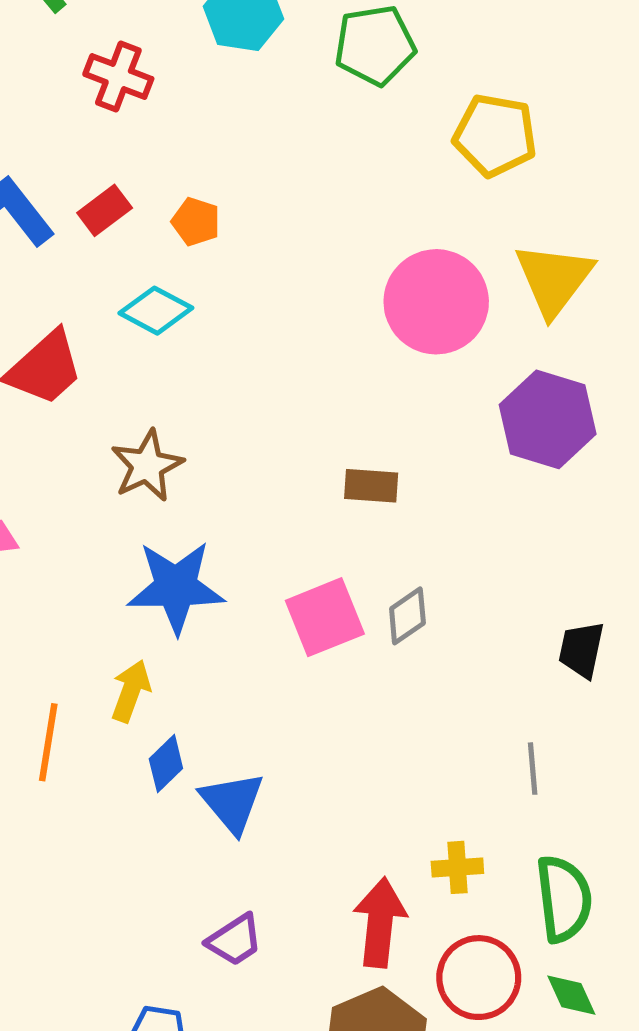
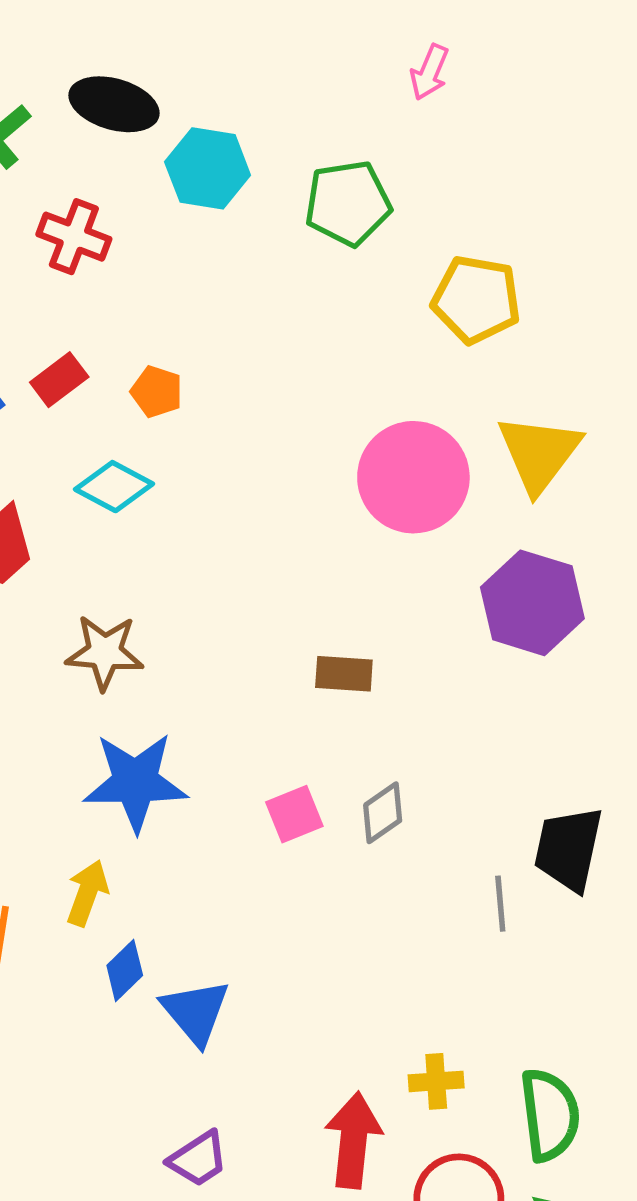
brown star: (147, 466) -> (105, 652), turned 30
pink square: (325, 617) -> (294, 814), size x0.7
black trapezoid: (581, 650) -> (568, 849), size x1.4
gray line: (533, 769) -> (500, 904), moved

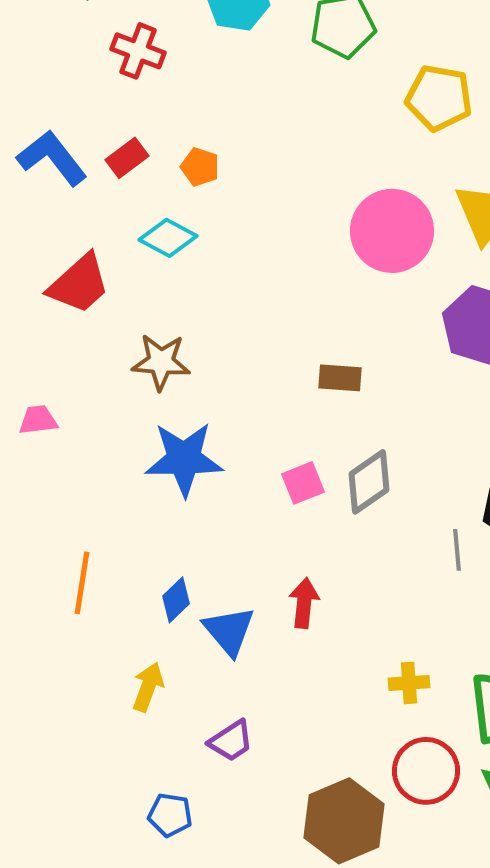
gray diamond: (383, 813) -> (369, 482), size x1.4
yellow arrow: (87, 893) -> (148, 687), moved
red arrow: (353, 1140) -> (304, 603), moved, size x0.7

